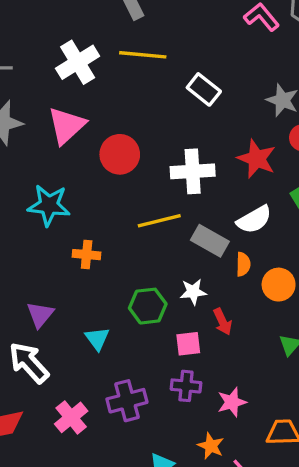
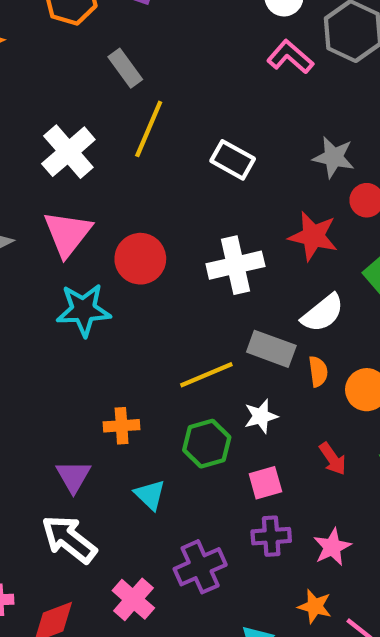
yellow line: (143, 55) -> (149, 129), turned -63
cyan star: (49, 205) -> (84, 310), moved
yellow line: (159, 221) -> (206, 375), moved
orange cross: (87, 255) -> (122, 426), moved
red arrow: (223, 322) -> (333, 459), moved

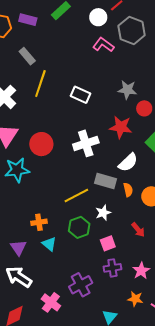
cyan triangle: (150, 495) -> (49, 244), moved

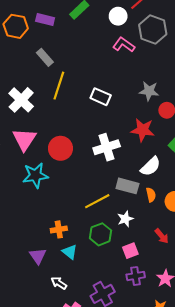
white arrow: (19, 277) -> (59, 283), moved, size x0.6

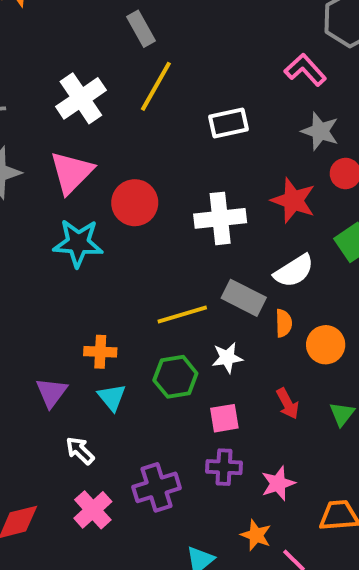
pink L-shape: (124, 45) -> (305, 70), moved
white rectangle: (101, 97) -> (228, 123), turned -48

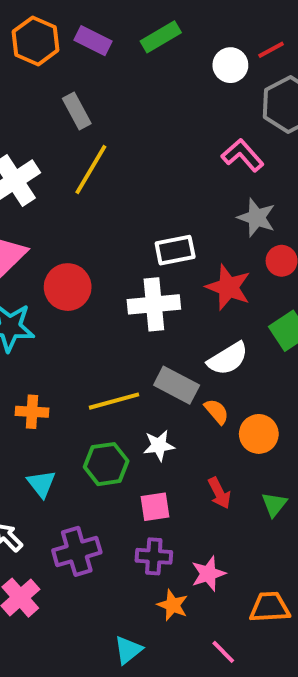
white rectangle: (228, 123) -> (175, 250), moved
orange semicircle: (284, 323) -> (217, 411), turned -40
orange cross: (100, 352) -> (32, 412), moved
purple cross: (157, 487) -> (77, 551), moved
orange star: (256, 535) -> (173, 605), moved

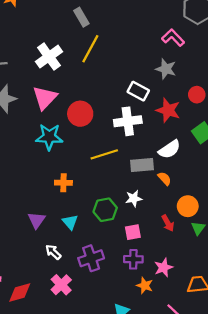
gray star: (257, 218) -> (166, 69), moved
white rectangle: (175, 250) -> (138, 91), turned 42
gray rectangle: (177, 385) -> (142, 165), turned -30
yellow line: (114, 401) -> (104, 154), moved
orange circle: (259, 434) -> (188, 206), moved

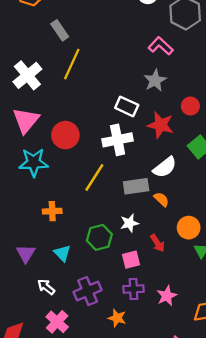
gray star: (166, 69) -> (155, 80), turned 30
yellow line: (104, 154) -> (94, 177), turned -36
red arrow: (168, 223) -> (157, 243), moved
orange star: (145, 286) -> (117, 318), moved

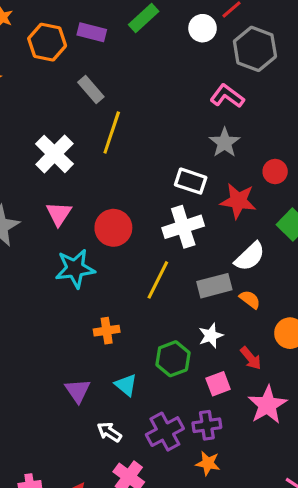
pink triangle: (26, 120) -> (59, 214), size x0.7
purple cross: (133, 289) -> (207, 425), moved
pink star: (167, 296) -> (267, 405), moved, size x1.4

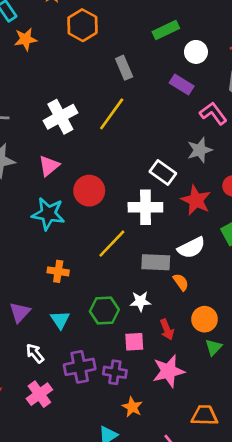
white circle: (203, 28) -> (196, 52), moved
purple rectangle: (92, 32) -> (182, 84), moved
gray rectangle: (91, 90) -> (124, 68), moved
orange star: (208, 463) -> (132, 407), moved

